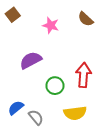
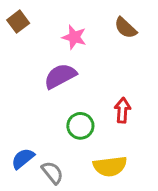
purple semicircle: (31, 60) -> (60, 76), moved
red arrow: (83, 75) -> (122, 110), size x0.7

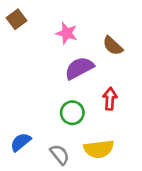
brown semicircle: (126, 28) -> (113, 46), moved
purple semicircle: (60, 76) -> (79, 68), moved
gray semicircle: (52, 173) -> (60, 155), moved

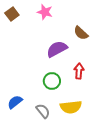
pink star: (67, 33) -> (45, 12), moved

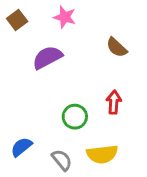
purple semicircle: (57, 49) -> (47, 57), moved

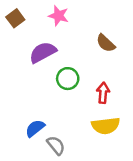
green circle: (75, 117) -> (68, 79), moved
blue semicircle: (21, 147) -> (35, 128), moved
yellow semicircle: (102, 154) -> (106, 126), moved

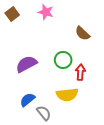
purple semicircle: (43, 52) -> (26, 64), moved
green circle: (68, 79) -> (63, 60), moved
yellow semicircle: (106, 126) -> (67, 95), moved

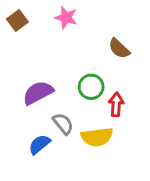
gray semicircle: (44, 113) -> (63, 124), moved

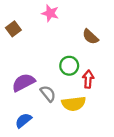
brown square: (17, 20) -> (13, 29), moved
purple semicircle: (38, 93) -> (23, 82), moved
blue semicircle: (39, 144) -> (23, 120), moved

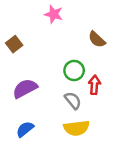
brown square: (13, 29) -> (14, 44), moved
gray semicircle: (48, 94) -> (73, 100), moved
yellow semicircle: (74, 104) -> (76, 128), moved

